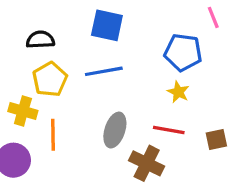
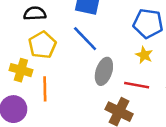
blue line: (104, 71) -> (85, 39), turned 56
gray ellipse: (115, 130) -> (104, 71), moved

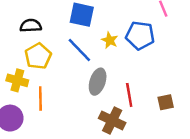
yellow star: (144, 55) -> (110, 40), moved
red line: (137, 85) -> (129, 95), turned 70

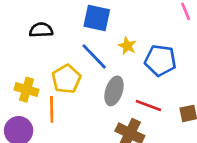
blue pentagon: (140, 35) -> (160, 60), moved
yellow pentagon: (38, 56) -> (66, 79), moved
red line: (129, 95) -> (148, 106), turned -60

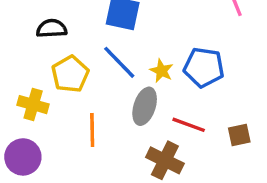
yellow star: (127, 46) -> (162, 71), moved
yellow pentagon: (66, 79) -> (70, 74), moved
orange line: (52, 109) -> (92, 130), moved

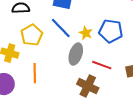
orange line: (92, 130) -> (35, 73), moved

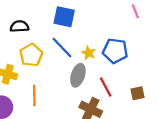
red line: (102, 65) -> (106, 87), turned 42

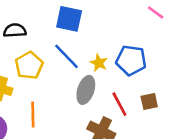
pink line: (135, 11) -> (156, 12), turned -32
brown square: (138, 93) -> (149, 102), moved

